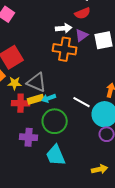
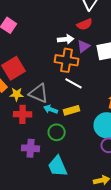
cyan arrow: (49, 98) -> (51, 109), turned 40
yellow rectangle: (36, 99) -> (72, 110), moved
white line: (82, 102) -> (74, 83), moved
green circle: (55, 121) -> (57, 132), size x0.7

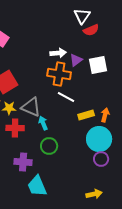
red semicircle: (85, 24) -> (91, 30), moved
cyan arrow: (51, 109) -> (43, 123), turned 48
yellow rectangle: (72, 110) -> (86, 115), moved
cyan trapezoid: (58, 166) -> (37, 186), moved

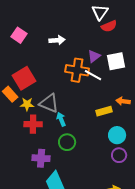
white arrow: (58, 53) -> (57, 40), moved
white line: (66, 97) -> (93, 75), moved
orange arrow: (105, 115) -> (123, 101), moved, turned -96
cyan circle: (99, 139) -> (117, 135), size x0.7

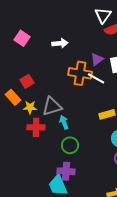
red square: (24, 78) -> (27, 81), size x0.6
gray triangle: (49, 103) -> (52, 106), turned -40
purple cross: (41, 158) -> (66, 171), moved

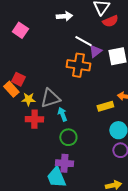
white arrow: (60, 43) -> (64, 16), moved
white line: (96, 78) -> (83, 41), moved
red square: (27, 81) -> (18, 79), moved, turned -32

